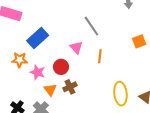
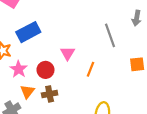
gray line: (91, 26) -> (110, 35), moved

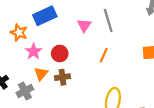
gray line: (110, 35) -> (108, 20), moved
pink triangle: (68, 53) -> (84, 25), moved

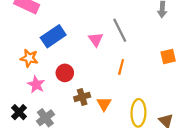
pink star: (33, 51) -> (36, 84), moved
red circle: (60, 54) -> (65, 73), moved
orange triangle: (41, 74) -> (104, 104), moved

